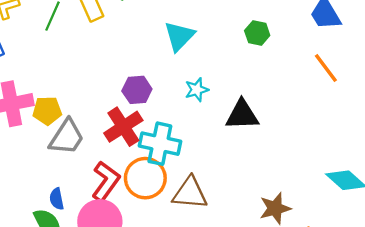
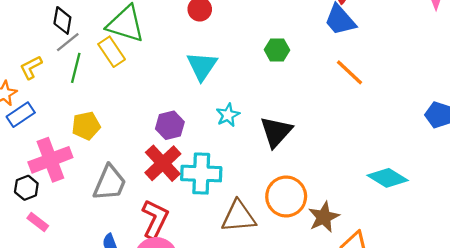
yellow pentagon: (47, 111) -> (86, 126), moved
black triangle: (242, 115) -> (276, 132), turned -36
orange circle: (145, 178) -> (286, 196), moved

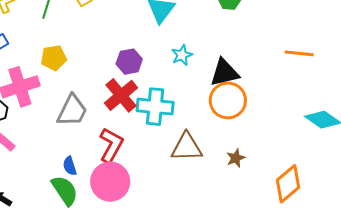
orange line: (350, 72) -> (299, 53), moved, turned -40
black triangle: (276, 132) -> (224, 73), turned 32
orange circle: (286, 196) -> (228, 100), moved
brown star: (324, 217) -> (236, 158), moved, size x0.7

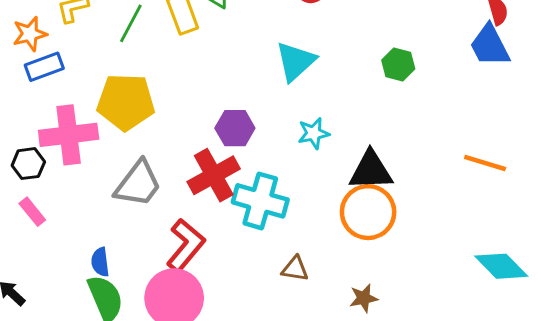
yellow pentagon: (54, 58) -> (126, 102), size x1.5
brown triangle: (187, 147) -> (295, 269), size x0.6
blue semicircle: (70, 166) -> (100, 262), moved

